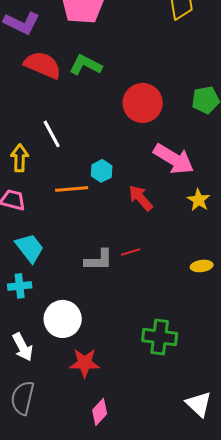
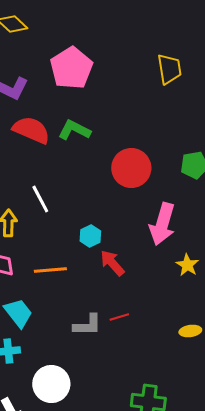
pink arrow: (174, 159) -> (162, 224), turned 75
orange line: (72, 189) -> (50, 270), moved
red arrow: (141, 198) -> (112, 263), moved

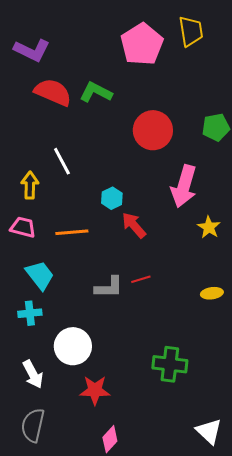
pink pentagon: (71, 68) -> (142, 44), moved

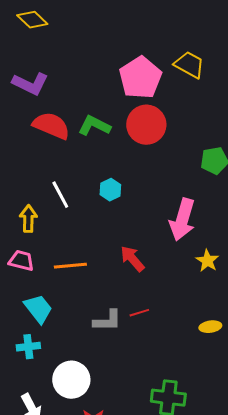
yellow trapezoid: (191, 31) -> (189, 65), turned -52
red circle: (153, 130) -> (146, 125), moved
cyan hexagon: (112, 198) -> (110, 190), moved

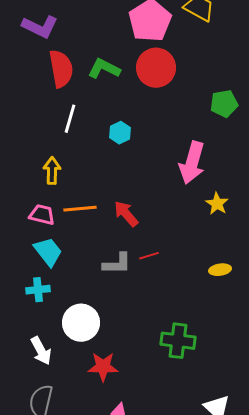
red semicircle: (51, 126) -> (61, 69), turned 57
white line: (60, 195) -> (70, 119), moved, turned 44
yellow arrow: (28, 219) -> (52, 171), moved
red arrow: (132, 259) -> (126, 214), moved
pink trapezoid: (21, 261) -> (42, 215), moved

